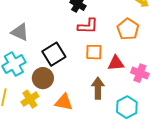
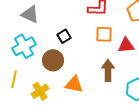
black square: (54, 54) -> (64, 36), size x0.6
yellow cross: (30, 99) -> (40, 91), moved

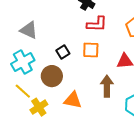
orange square: (104, 34) -> (91, 50), moved
yellow line: (14, 79) -> (23, 91), moved, turned -60

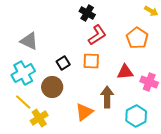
red L-shape: (97, 24) -> (97, 35), turned -35
orange triangle: (73, 100) -> (84, 112), moved, turned -48

